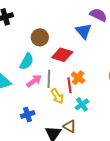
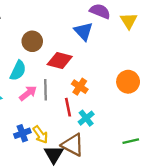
red line: (70, 85) -> (68, 107), moved
yellow arrow: (57, 96) -> (40, 135), moved
brown triangle: (70, 126) -> (73, 145), size x1.5

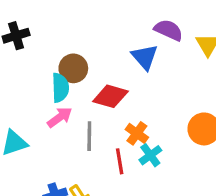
cyan semicircle: (18, 71) -> (60, 88), moved, turned -30
pink arrow: (28, 93) -> (60, 117), moved
cyan cross: (86, 118) -> (150, 155), moved

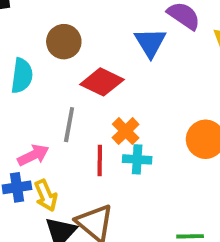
cyan semicircle: (60, 88) -> (22, 76), moved
pink arrow: (60, 117) -> (33, 155), moved
cyan cross: (150, 155) -> (137, 159), turned 30

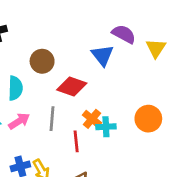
pink arrow: (33, 155) -> (19, 121), moved
cyan cross: (137, 159) -> (106, 127), moved

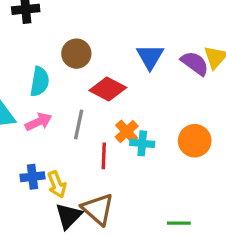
purple semicircle: (124, 34) -> (195, 63), moved

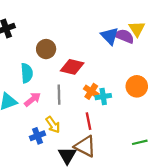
blue triangle: (150, 57) -> (110, 36), moved
red line: (104, 156) -> (88, 121), moved
yellow arrow: (57, 184) -> (53, 125), moved

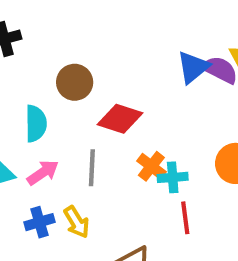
blue triangle: (110, 36) -> (193, 67), turned 30
red line: (88, 121) -> (185, 218), moved
blue cross: (38, 136) -> (39, 222), moved

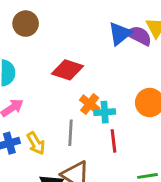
brown circle: (75, 82) -> (26, 24), moved
gray line: (92, 168) -> (71, 133), moved

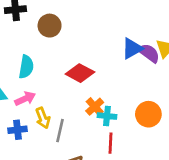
gray line: (71, 133) -> (60, 131), moved
yellow arrow: (36, 143) -> (43, 118), moved

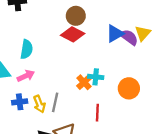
brown circle: (50, 26) -> (76, 16), moved
red diamond: (80, 73) -> (73, 34), moved
cyan cross: (107, 116) -> (96, 77), moved
yellow arrow: (43, 118) -> (39, 104), moved

